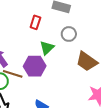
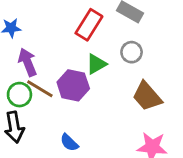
red rectangle: (35, 22) -> (89, 25), size x1.5

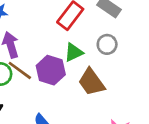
brown trapezoid: (147, 96) -> (92, 82), moved

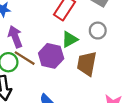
brown trapezoid: (92, 82) -> (87, 64), turned 50

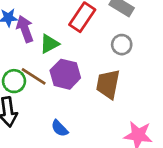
purple arrow: (15, 37) -> (25, 29), moved
green triangle: (70, 39) -> (49, 44), moved

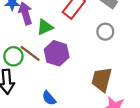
brown trapezoid: (108, 84) -> (102, 79), moved

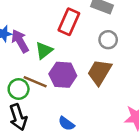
brown trapezoid: (102, 79) -> (99, 72), moved, turned 30

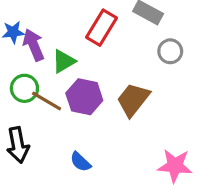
gray circle: (108, 40) -> (170, 51), moved
green circle: (19, 89) -> (24, 88), moved

